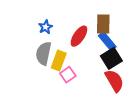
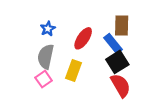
brown rectangle: (103, 24) -> (122, 26), moved
yellow rectangle: (59, 60) -> (73, 70), moved
pink square: (68, 75) -> (44, 79), moved

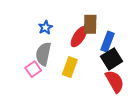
brown rectangle: (122, 26) -> (90, 24), moved
blue rectangle: (113, 44) -> (107, 42), turned 60
pink square: (44, 79) -> (33, 69), moved

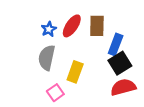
red ellipse: (79, 37) -> (72, 26), moved
pink square: (33, 69) -> (55, 93), moved
red semicircle: (115, 81) -> (123, 87), turned -75

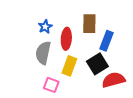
red ellipse: (72, 26) -> (66, 39), moved, turned -30
black square: (120, 63) -> (97, 64), moved
pink square: (55, 93) -> (51, 85), turned -35

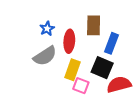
gray semicircle: (43, 53) -> (45, 56), turned -135
black square: (97, 64) -> (102, 68), turned -35
pink square: (51, 85) -> (81, 86), moved

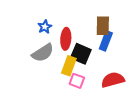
brown rectangle: (94, 25) -> (103, 26), moved
black square: (102, 68) -> (81, 54), moved

